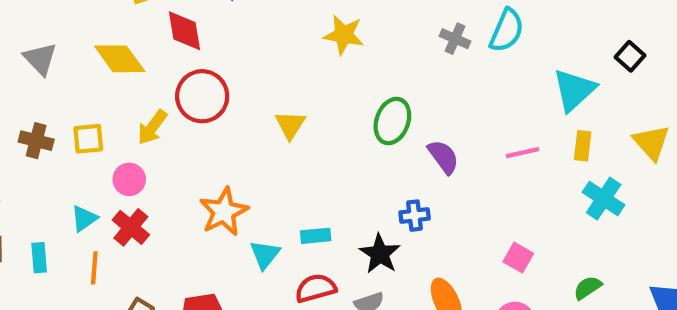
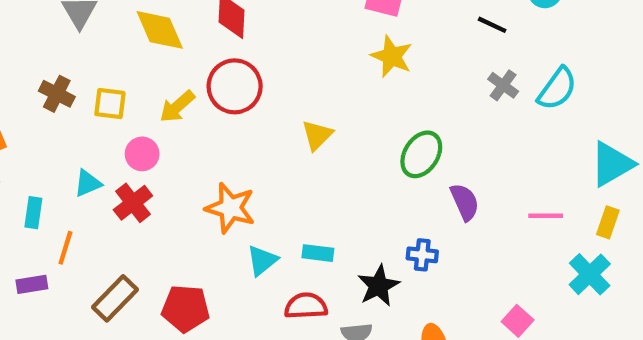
cyan cross: (604, 199) -> (590, 274), moved
orange star: (224, 212) -> (230, 208), turned 30
orange line: (94, 268) -> (65, 248), moved

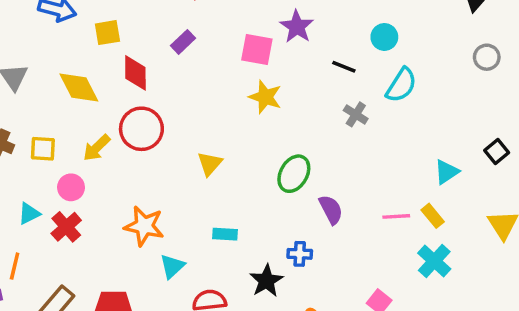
cyan semicircle: (557, 89) -> (401, 85), moved
cyan triangle: (612, 164) -> (446, 172), size x0.7
yellow rectangle: (608, 222) -> (433, 216), moved, turned -55
cyan rectangle: (318, 253) -> (225, 234), moved

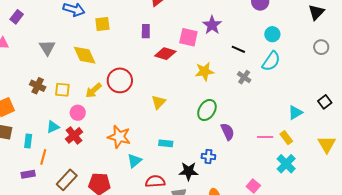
cyan circle: (384, 37) -> (272, 34), moved
purple rectangle: (183, 42) -> (146, 31), turned -48
red diamond: (135, 73) -> (165, 54), moved, turned -75
yellow star: (265, 97) -> (205, 71), moved, turned -30
black star: (266, 281) -> (189, 171), turned 30

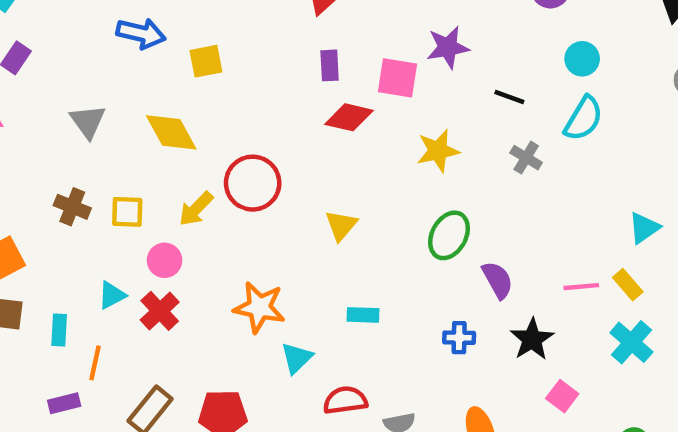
purple star: (212, 25) -> (448, 47), turned 30
purple rectangle: (146, 31) -> (330, 65), moved
black star: (189, 171) -> (532, 339), moved, turned -30

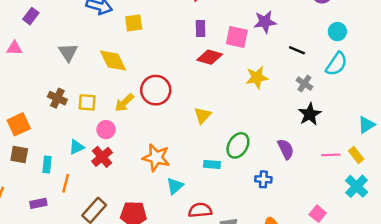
green ellipse: (449, 235) -> (238, 145), moved
black star: (532, 339) -> (310, 114), moved
purple rectangle: (64, 403) -> (38, 203), moved

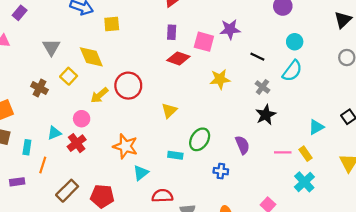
yellow square: (87, 102) -> (69, 76), moved, turned 35

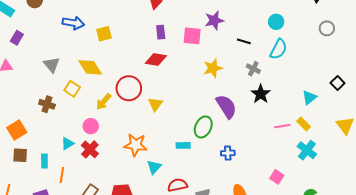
red diamond: (178, 58) -> (156, 60), moved
yellow triangle: (169, 111) -> (155, 104), moved
purple semicircle: (242, 145) -> (226, 106), moved, size x1.4

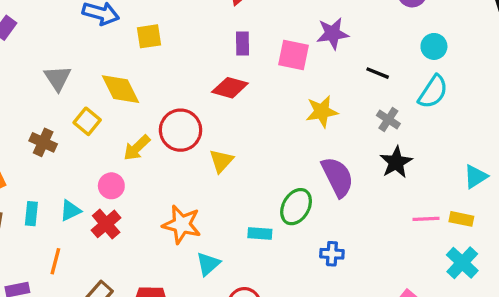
yellow rectangle: (304, 124) -> (461, 219), turned -40
cyan rectangle: (44, 161) -> (31, 214), moved

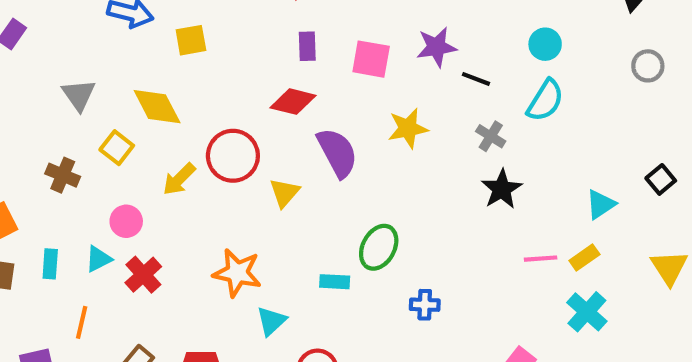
purple star: (333, 34) -> (436, 47), moved
purple semicircle: (338, 177) -> (337, 153), moved
pink circle: (111, 186) -> (126, 221), moved
yellow rectangle: (461, 219) -> (584, 257), turned -45

